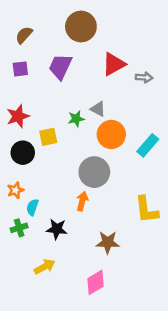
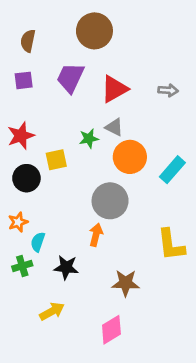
brown semicircle: (24, 35) -> (28, 41), turned -30
red triangle: (114, 64) -> (114, 89), moved

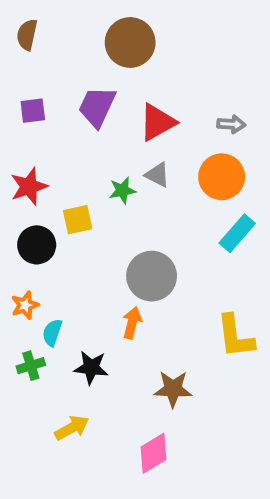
brown semicircle: (28, 41) -> (27, 35), moved
orange circle: (130, 157) -> (222, 177), moved

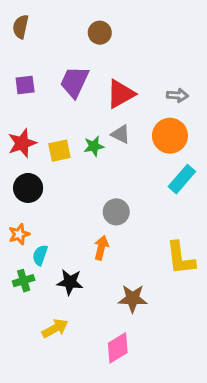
brown circle: (130, 42) -> (100, 33), size x0.6
yellow square: (78, 220) -> (59, 151), moved
gray circle: (152, 276) -> (116, 212), size x0.7

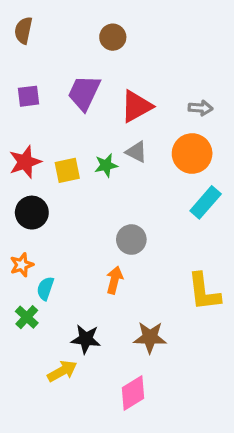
green cross: (24, 281) -> (27, 317), turned -30
black star: (70, 282) -> (86, 339), moved

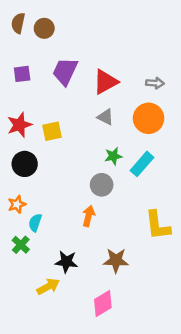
brown circle: (113, 37) -> (44, 28), moved
green star: (106, 165) -> (113, 156), moved
cyan rectangle: (206, 202) -> (142, 164), moved

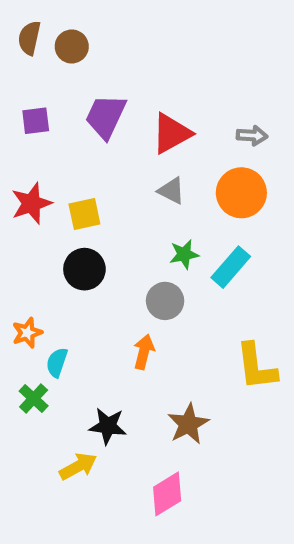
black circle: (25, 164) -> (84, 269), moved
brown star: (116, 260) -> (188, 424), turned -30

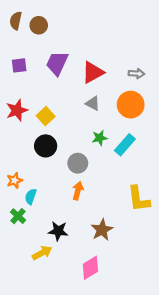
yellow square: (84, 214) -> (46, 116), turned -30
gray circle: (165, 301) -> (78, 163), moved

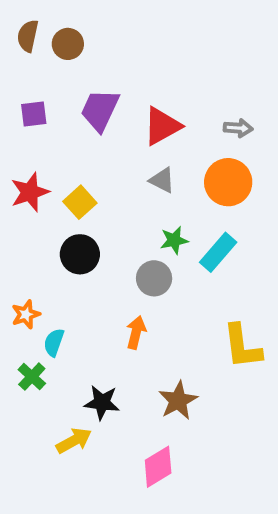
gray circle: (78, 163) -> (154, 278), moved

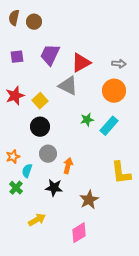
gray triangle: (162, 180) -> (68, 86), moved, size x1.5
gray circle: (154, 278) -> (48, 154), moved
black star: (102, 403) -> (54, 188), moved

